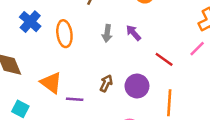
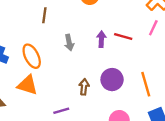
purple arrow: (133, 33) -> (101, 39), moved, turned 63
red line: (164, 59) -> (123, 37), moved
orange triangle: (51, 83) -> (27, 85), moved

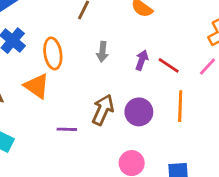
orange line: (146, 84) -> (180, 106), moved
brown arrow: (84, 87) -> (103, 110), size x1.5

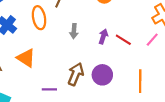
orange ellipse: (53, 53) -> (39, 18), moved
orange line: (180, 106) -> (140, 81), moved

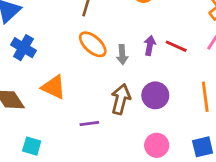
orange ellipse: (39, 18) -> (93, 44), moved, turned -30
gray arrow: (74, 31) -> (122, 55), moved

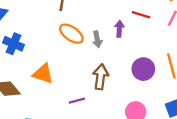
red line: (176, 46) -> (141, 15), moved
purple circle: (155, 95) -> (143, 69), moved

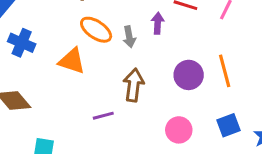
orange triangle: (43, 74) -> (72, 61), moved

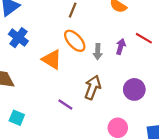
purple line: (103, 116) -> (65, 104), turned 35

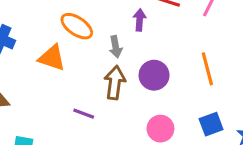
gray arrow: (98, 52) -> (116, 47), moved
purple circle: (134, 89) -> (154, 75), moved

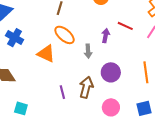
brown arrow: (115, 83) -> (86, 87), moved
purple line: (84, 114) -> (62, 92), turned 48

